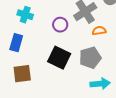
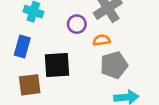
orange semicircle: (99, 31) -> (102, 40), moved
black square: (59, 58) -> (57, 65), moved, turned -30

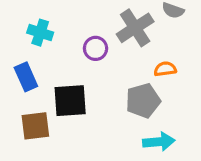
orange semicircle: (102, 40) -> (165, 69), moved
blue rectangle: (22, 46) -> (26, 77), turned -40

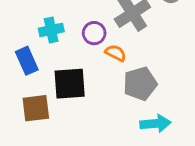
cyan cross: (40, 33) -> (51, 30), moved, turned -30
orange semicircle: (165, 69) -> (116, 53), moved, turned 35

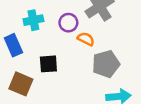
black square: (70, 84) -> (48, 64), size x0.7
brown square: (36, 108) -> (21, 84), turned 30

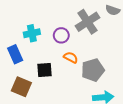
orange semicircle: (86, 39) -> (71, 57), moved

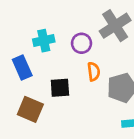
orange semicircle: (71, 57) -> (94, 72), turned 56

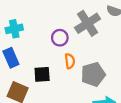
cyan cross: (44, 41) -> (14, 29), moved

